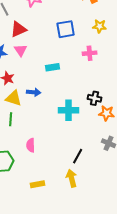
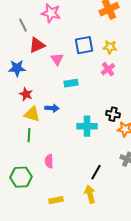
yellow star: (100, 26) -> (110, 47), moved
pink triangle: (21, 50) -> (57, 59), moved
pink cross: (90, 53) -> (108, 69), turned -32

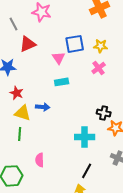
pink triangle: (57, 59) -> (59, 58), moved
cyan cross: (87, 126) -> (85, 137), moved

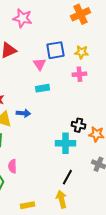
pink cross: (99, 68) -> (79, 74), turned 32
black cross: (104, 113) -> (78, 125), moved
pink semicircle: (40, 160) -> (12, 166), moved

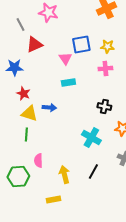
black cross: (78, 125) -> (104, 106), moved
cyan cross: (65, 143) -> (91, 138), turned 30
yellow arrow: (61, 199) -> (64, 174), moved

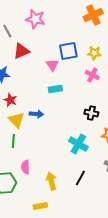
pink cross: (105, 68) -> (92, 75), turned 32
yellow triangle: (29, 114) -> (16, 120), turned 30

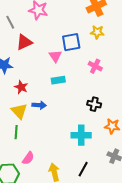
yellow star: (94, 53) -> (97, 32), moved
red star: (10, 100) -> (21, 87), moved
cyan cross: (78, 144) -> (81, 135), turned -30
pink semicircle: (25, 167) -> (28, 158), turned -144

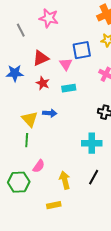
red triangle: (24, 42) -> (41, 58), moved
red star: (21, 87) -> (43, 83), moved

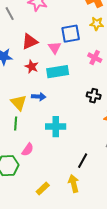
cyan rectangle: (69, 88) -> (58, 72), size x1.5
cyan cross: (92, 143) -> (56, 127), moved
yellow arrow: (65, 180) -> (74, 184), moved
yellow rectangle: (54, 205) -> (43, 189), turned -32

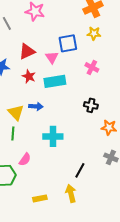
yellow rectangle: (43, 189) -> (40, 198), turned 32

